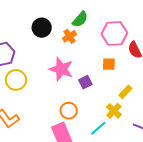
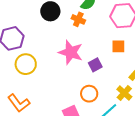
orange cross: (69, 36) -> (78, 19), turned -32
orange circle: (69, 111) -> (89, 94), moved

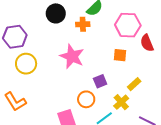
orange cross: (78, 19) -> (83, 24), turned -32
purple square: (95, 65) -> (100, 81), moved

